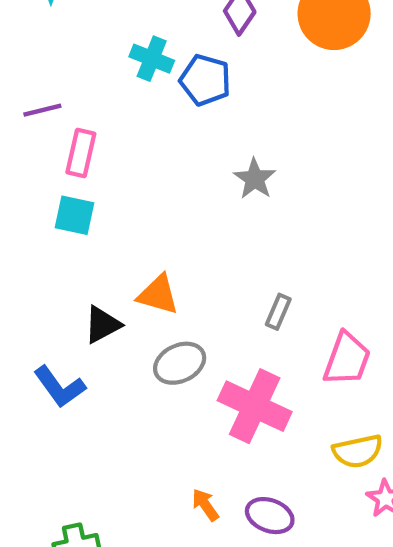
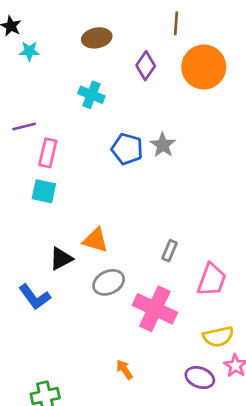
blue pentagon: (205, 80) -> (127, 149), moved
gray star: (255, 179) -> (163, 145), moved
purple ellipse: (270, 516) -> (200, 378), moved

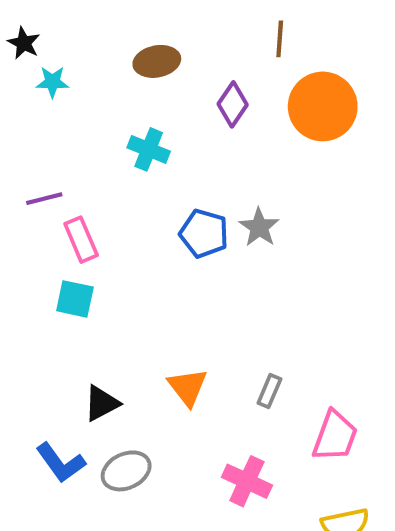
pink rectangle: (48, 153) -> (81, 240), turned -36
orange triangle: (95, 240) -> (188, 387), moved, turned 36
gray ellipse: (109, 282) -> (126, 471), moved
pink cross: (155, 309) -> (247, 481), size x0.7

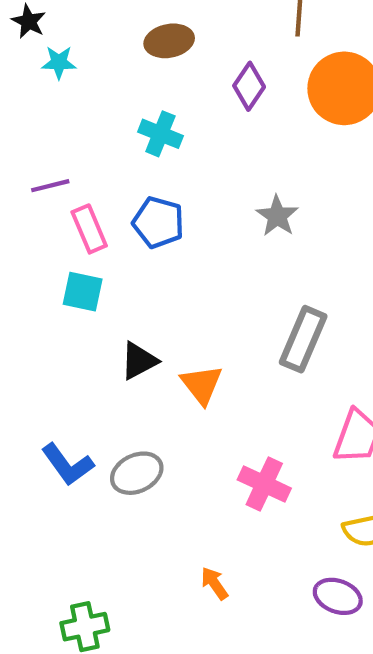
blue pentagon: (204, 233) -> (158, 222), moved
gray rectangle: (269, 391) -> (303, 339), moved, size x1.8
black triangle: (102, 403) -> (139, 361), moved

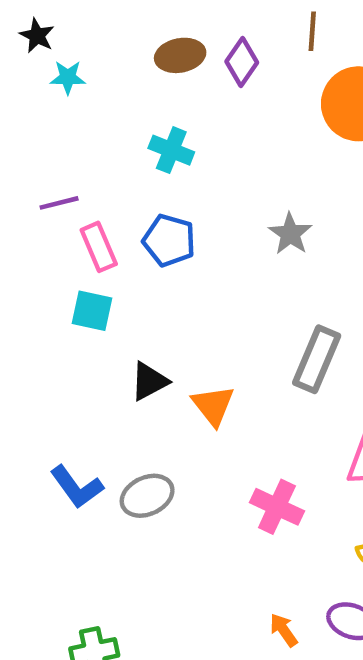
purple diamond: (249, 86) -> (242, 62), moved
orange arrow: (215, 583) -> (284, 630), moved

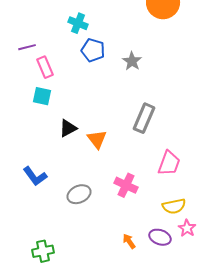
blue pentagon: (169, 240) -> (93, 50), moved
gray ellipse: (147, 496) -> (79, 194), moved

